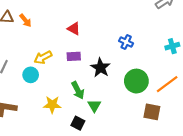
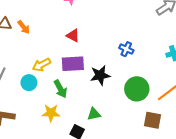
purple rectangle: (74, 56) -> (73, 64), size x1.5
black star: (100, 68) -> (100, 75), turned 30
green arrow: (78, 90) -> (60, 89), moved
green triangle: (94, 106) -> (94, 114), turned 48

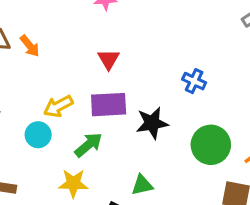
red triangle: (73, 35) -> (109, 59), turned 32
green arrow: (60, 89) -> (88, 145), turned -102

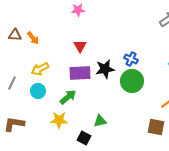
yellow arrow: (58, 106) -> (40, 69), moved
black star: (152, 123) -> (105, 69), moved
green circle: (211, 145) -> (132, 81), moved

